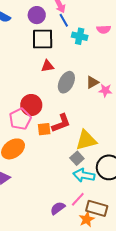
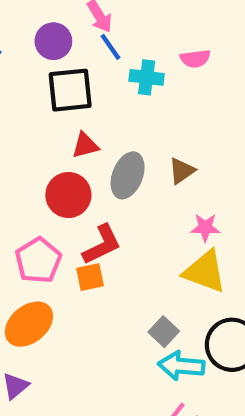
pink star: (105, 90) -> (205, 228), moved
red circle: (31, 105) -> (68, 195), moved
red L-shape: (61, 123) -> (102, 245), moved
yellow triangle: (86, 140) -> (205, 272), moved, turned 40

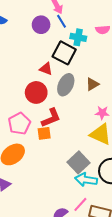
purple circle: (53, 41) -> (41, 25), moved
black square: (70, 90) -> (64, 53), moved, turned 30
red triangle: (85, 145) -> (46, 69), turned 32
gray square: (164, 332) -> (79, 162), size x1.5

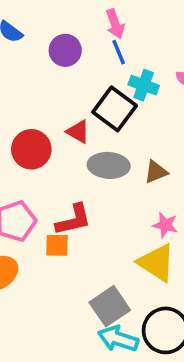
purple circle: (41, 25) -> (65, 50), moved
gray ellipse: (66, 85) -> (109, 165), turned 60
red circle: (36, 92) -> (31, 149), moved

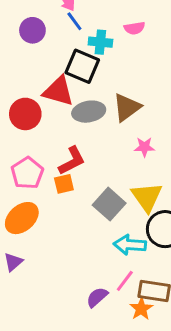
red triangle: (78, 132) -> (58, 91), size x1.6
brown triangle: (156, 172) -> (127, 107), size x1.5
yellow triangle: (156, 263) -> (147, 197), moved, turned 36
gray square: (110, 306) -> (109, 204), moved

